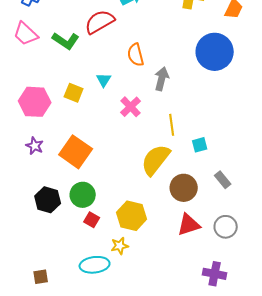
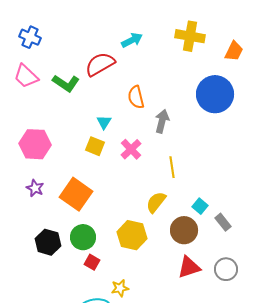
yellow square: (74, 93) -> (95, 146), moved
cyan square: (200, 145) -> (200, 206), moved, turned -35
yellow semicircle: (156, 160) -> (156, 202), size x0.7
yellow hexagon: (132, 216) -> (132, 235), moved

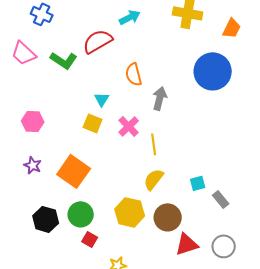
blue cross: (30, 37) -> (42, 14), moved
pink hexagon: (35, 144) -> (33, 121), size x0.7
yellow line: (172, 167) -> (154, 144), moved
cyan square: (200, 206) -> (198, 183), turned 35
brown circle: (184, 230) -> (168, 217), moved

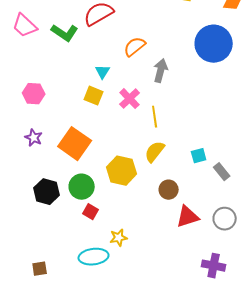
orange semicircle: (134, 74) -> (135, 47), turned 65
yellow hexagon: (130, 212) -> (122, 171), moved
brown circle: (168, 217) -> (169, 190), size x0.7

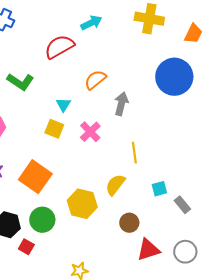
green L-shape: (65, 33) -> (20, 82), moved
yellow line: (155, 117) -> (134, 153), moved
red square: (91, 212) -> (26, 247), moved

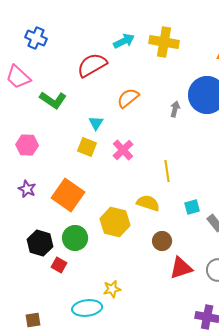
yellow cross: (149, 19) -> (164, 42), moved
gray arrow: (121, 104) -> (175, 109), moved, size x0.7
yellow semicircle: (115, 185) -> (148, 203), turned 70

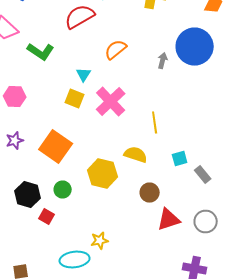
pink cross: (123, 150) -> (111, 102), size x1.4
purple star: (27, 189) -> (15, 140), turned 30
green circle: (75, 238) -> (63, 190), size x0.7

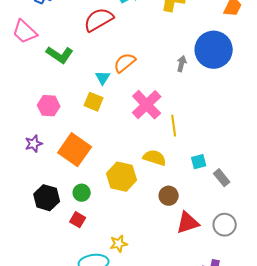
orange semicircle: (116, 50) -> (125, 63), moved
pink hexagon: (15, 96) -> (49, 106), moved
pink cross: (111, 102) -> (147, 105), moved
red square: (47, 216) -> (78, 220), moved

